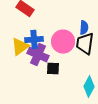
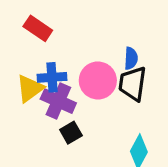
black square: (53, 69) -> (71, 133), moved, turned -32

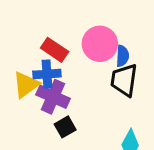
red rectangle: (38, 28) -> (55, 50), moved
pink circle: (98, 80) -> (100, 44), moved

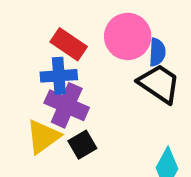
black trapezoid: (124, 80) -> (159, 84), turned 116
yellow triangle: (26, 85) -> (43, 137), moved

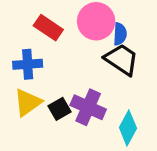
blue cross: (59, 76) -> (28, 64), moved
purple cross: (67, 105) -> (88, 107), moved

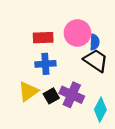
red rectangle: (48, 28) -> (43, 38), turned -36
blue cross: (28, 64) -> (45, 64), moved

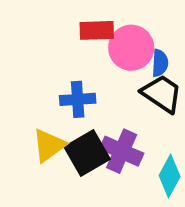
red rectangle: (43, 38) -> (97, 30), moved
black square: (51, 96) -> (87, 153), size x1.6

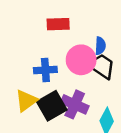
pink circle: (131, 48) -> (81, 60), moved

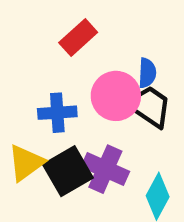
red rectangle: (58, 24) -> (78, 37), turned -40

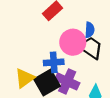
blue cross: (57, 113) -> (54, 62), moved

